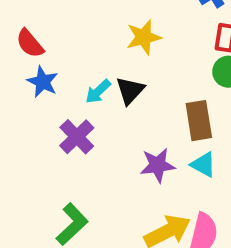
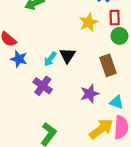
yellow star: (144, 37) -> (89, 22), moved
cyan triangle: (203, 165) -> (116, 102), moved

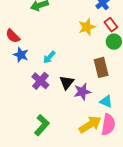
red rectangle: (115, 18) -> (111, 25), turned -40
black triangle: (68, 55) -> (67, 82), moved

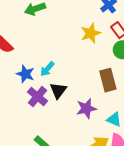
blue star: (21, 55) -> (25, 74), moved
black triangle: (67, 82) -> (58, 90), moved

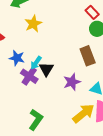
yellow star: (91, 33) -> (33, 24), moved
cyan arrow: (47, 69) -> (36, 63), moved

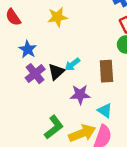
cyan arrow: (36, 63) -> (72, 64), moved
green L-shape: (36, 120) -> (54, 127), moved

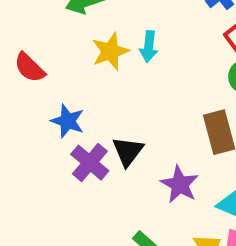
cyan arrow: (72, 64) -> (149, 47), moved, turned -35
purple star: (80, 94) -> (180, 184), turned -30

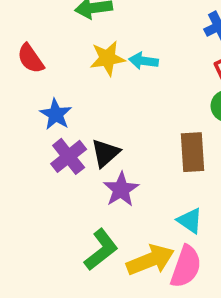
cyan arrow: (149, 47) -> (143, 61), turned 80
purple star: (180, 184) -> (121, 189), moved

